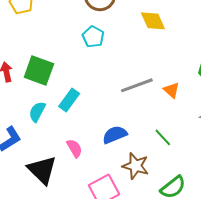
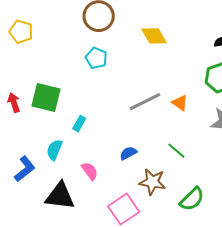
cyan rectangle: (69, 100) -> (79, 124), size x0.7
cyan semicircle: (37, 112) -> (54, 150), moved
blue semicircle: (115, 135) -> (128, 153), size x0.7
black triangle: (42, 170) -> (60, 196), turned -32

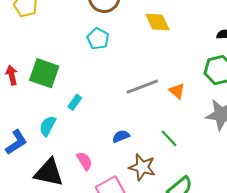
pink semicircle: (90, 171) -> (84, 161), moved

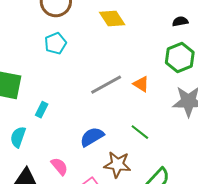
cyan pentagon: (98, 39) -> (56, 43), turned 30
blue semicircle: (121, 136) -> (92, 137), size x1.4

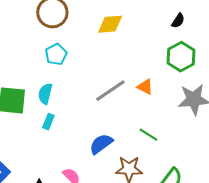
yellow diamond: (112, 19) -> (110, 24), turned -56
black semicircle: (180, 21) -> (178, 21), turned 140
cyan semicircle: (18, 137) -> (45, 94), moved

